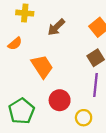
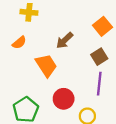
brown arrow: (56, 27) -> (65, 40), moved

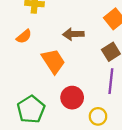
brown arrow: (65, 40) -> (73, 34), turned 42

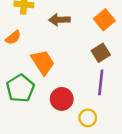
brown arrow: (73, 34) -> (59, 20), moved
green pentagon: (31, 109) -> (20, 88), moved

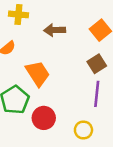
red circle: (62, 99) -> (44, 118), moved

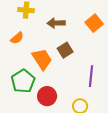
brown square: (97, 64) -> (65, 50), moved

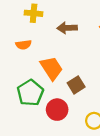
orange semicircle: (17, 38) -> (24, 45), turned 32
brown square: (65, 50) -> (76, 85), moved

